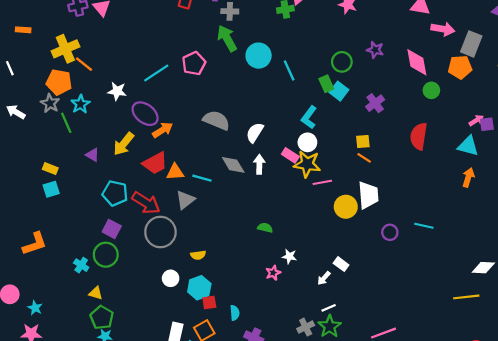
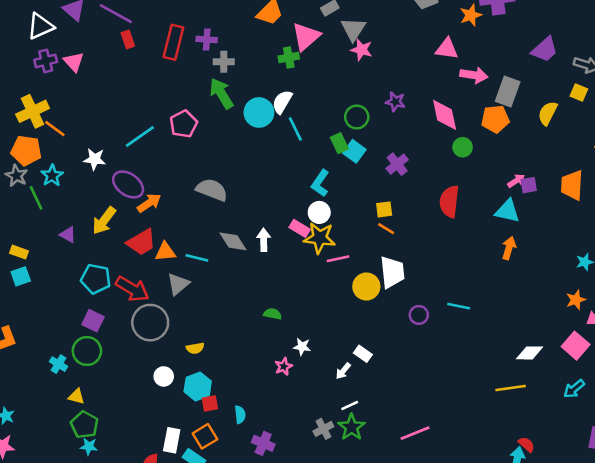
white semicircle: (255, 132) -> (282, 102), moved

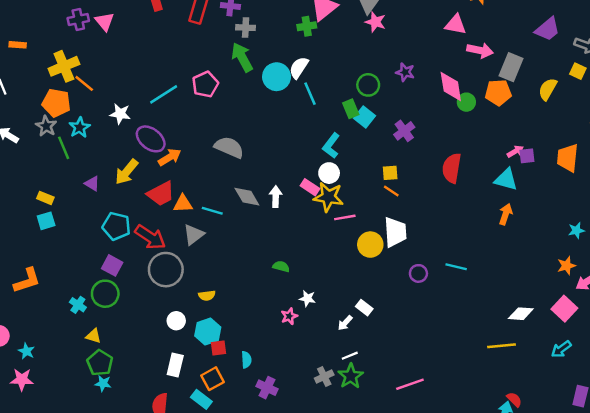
green circle: (463, 147) -> (466, 102), moved
white rectangle: (172, 440) -> (175, 365), moved

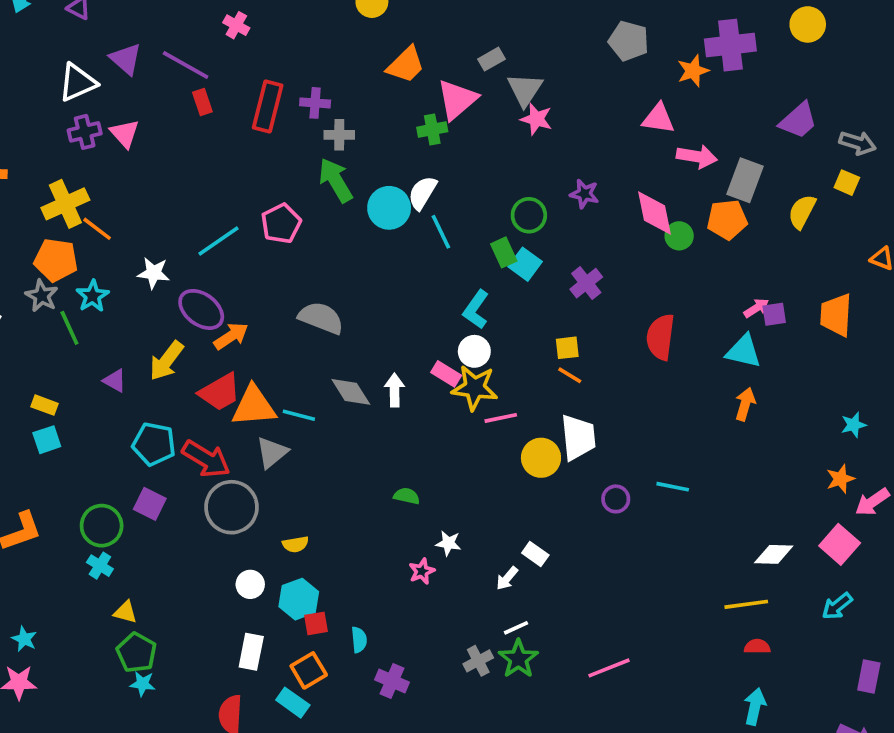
orange triangle: (183, 204) -> (254, 406), size x1.5
green circle: (105, 294) -> (102, 526), moved
red semicircle: (514, 399) -> (757, 647), moved, turned -42

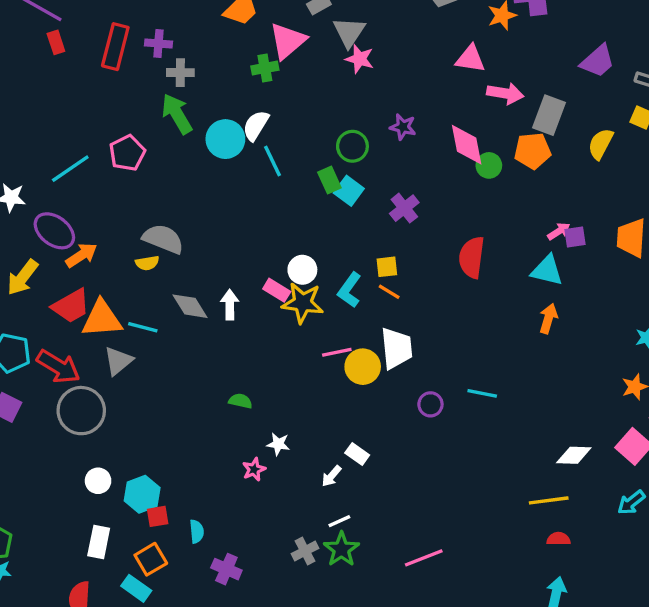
cyan L-shape: (476, 310) -> (349, 290), moved
pink line: (501, 418) -> (337, 352), moved
yellow semicircle: (296, 544) -> (147, 263), moved

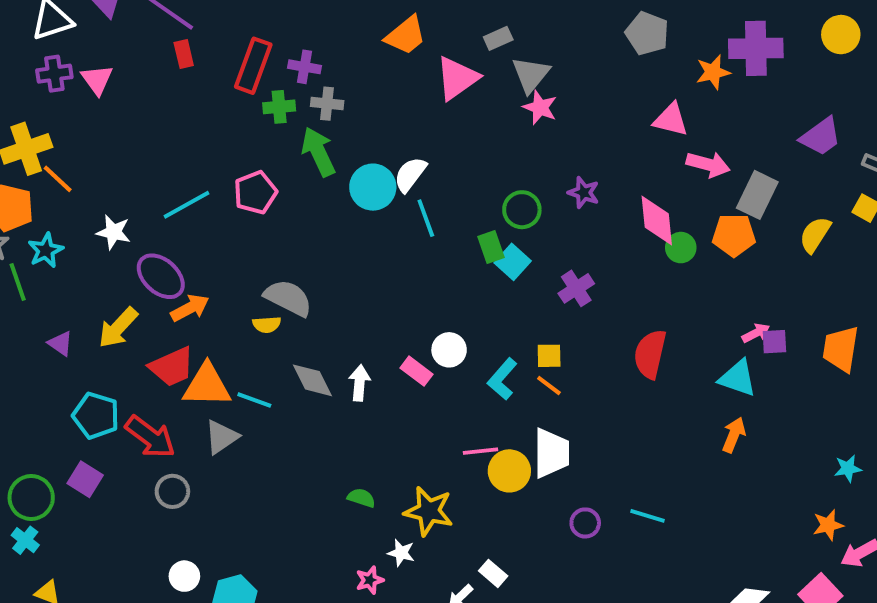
green cross: (265, 68) -> (279, 107), moved
yellow star: (303, 303) -> (429, 511), moved
gray circle: (81, 411) -> (172, 491), size x0.6

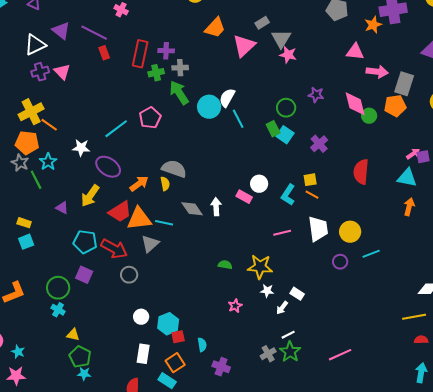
orange arrow: (190, 308) -> (139, 184), moved
yellow semicircle: (267, 325) -> (165, 184), turned -88
yellow circle: (509, 471) -> (350, 232), moved
cyan line: (647, 516) -> (371, 254), turned -30
white star: (401, 553) -> (267, 291), moved

